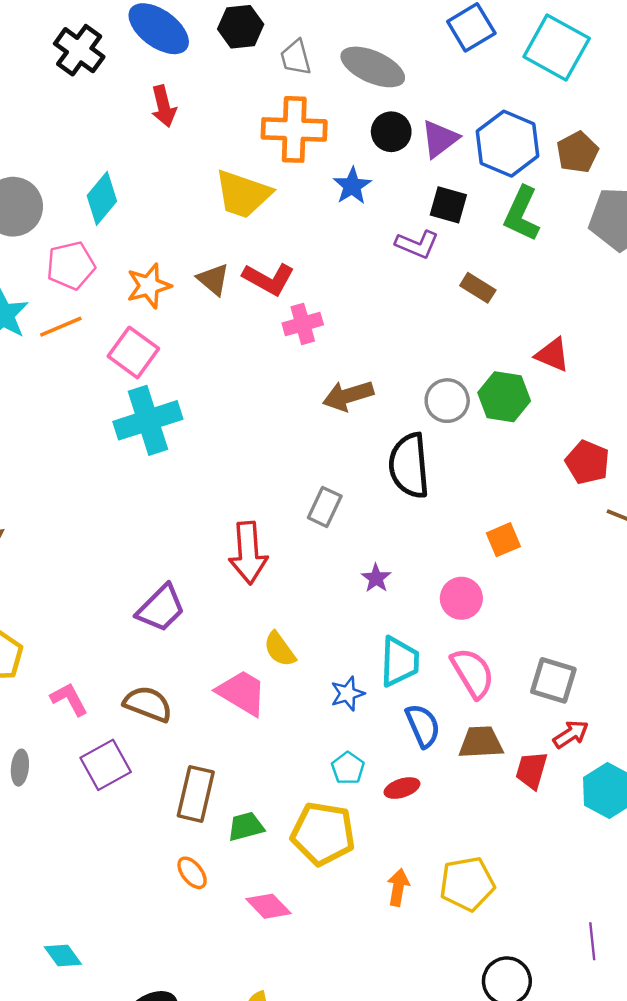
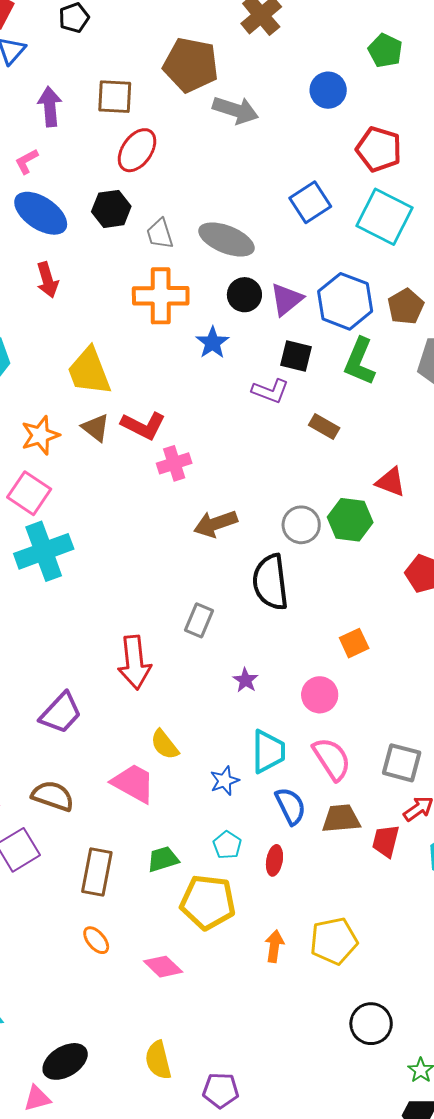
yellow trapezoid: (243, 194) -> (89, 371), moved, turned 52
red ellipse: (402, 788) -> (274, 860), turned -60
green trapezoid: (246, 827) -> (163, 859), moved

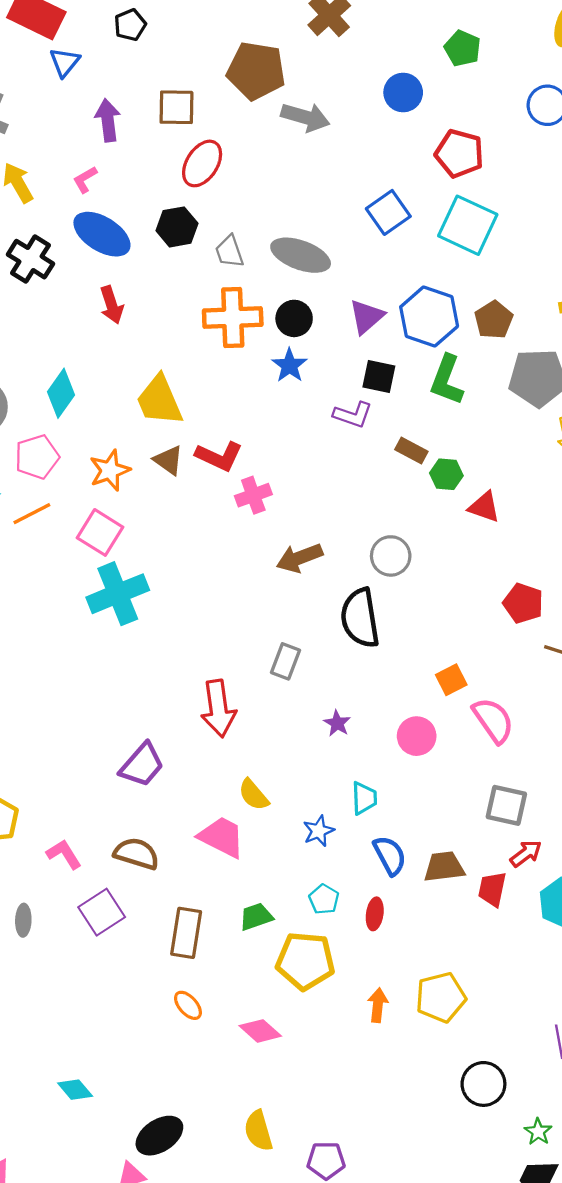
black circle: (244, 295) -> (294, 318), moved
green hexagon: (350, 520) -> (446, 474), moved, size x0.7
cyan trapezoid: (268, 751) -> (364, 798), size x0.7
pink semicircle: (332, 759) -> (493, 720), moved

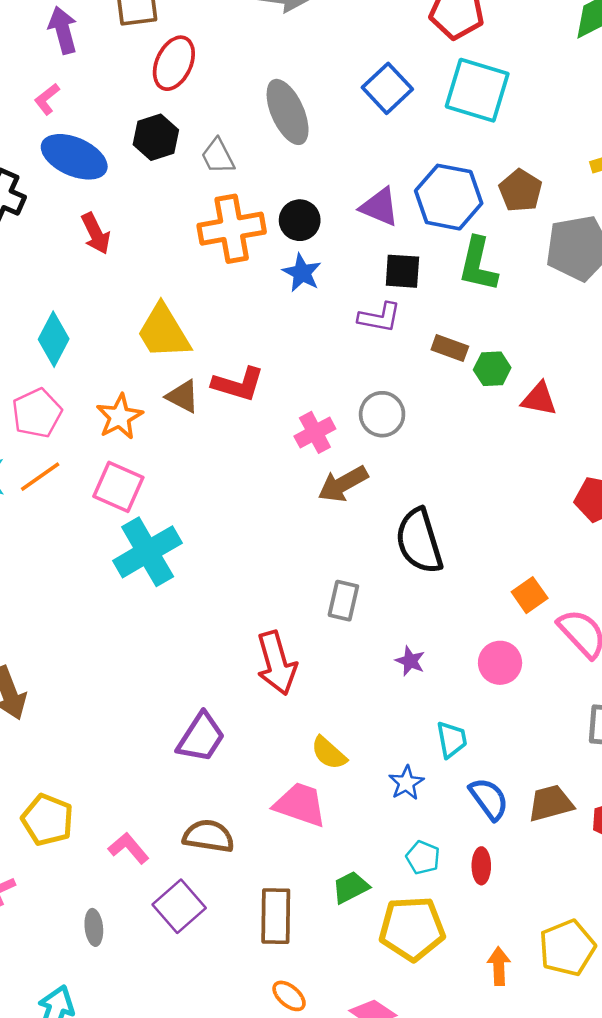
gray ellipse: (301, 255) -> (288, 112), moved, turned 54
purple triangle: (367, 317) -> (380, 207), turned -48
pink cross: (253, 495) -> (315, 432), moved
gray circle: (391, 556) -> (382, 414), moved

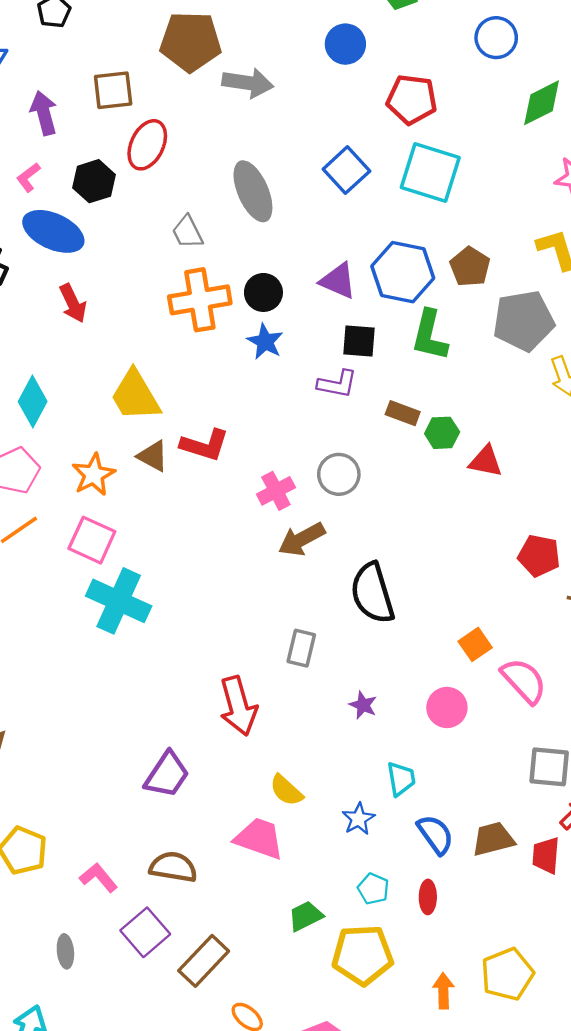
black hexagon: (156, 137) -> (94, 181), moved
cyan cross: (148, 552) -> (119, 601), turned -36
brown rectangle: (276, 916) -> (204, 961), moved, turned 42

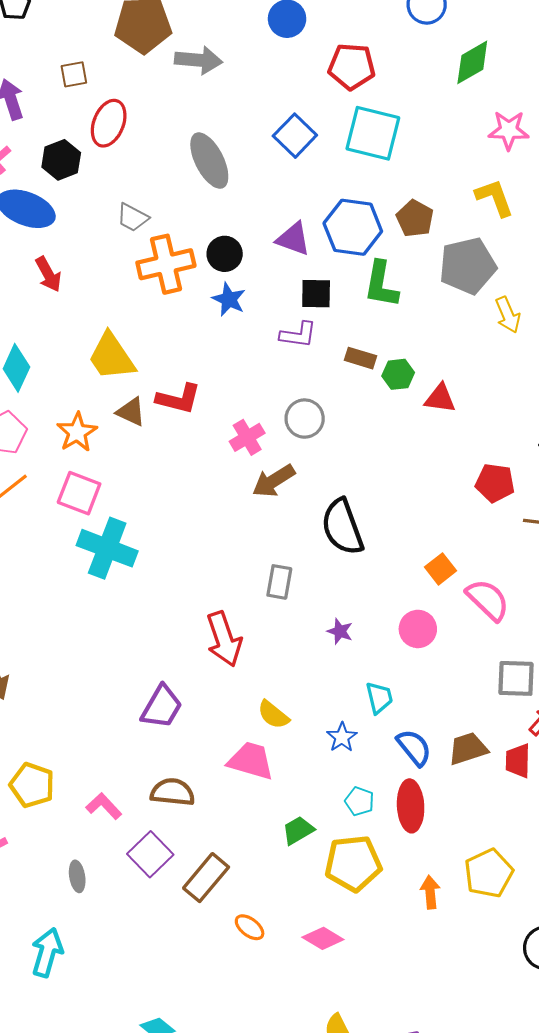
brown square: (113, 90) -> (74, 74), size x0.7
gray trapezoid: (188, 232) -> (133, 217), moved, turned -32
red ellipse: (428, 897) -> (411, 806), size x1.6

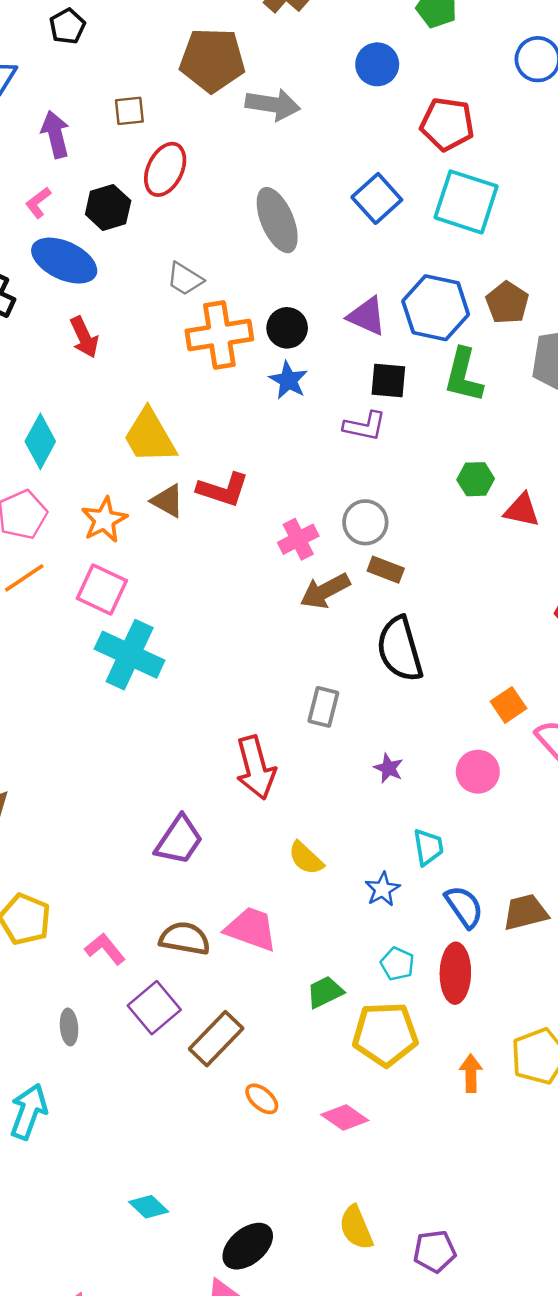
brown rectangle: (360, 358) -> (386, 570), moved
pink trapezoid: (251, 761) -> (251, 929), moved

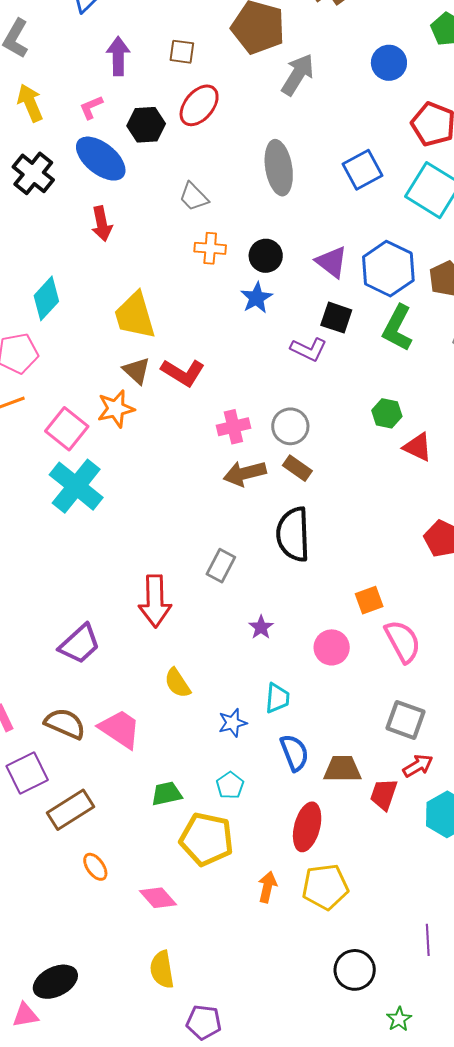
gray arrow: (273, 105) -> (298, 75), turned -81
orange cross: (219, 335) -> (210, 248), size x0.6
orange star: (104, 520) -> (116, 409), moved
red ellipse: (455, 973) -> (307, 827), moved
yellow semicircle: (356, 1228) -> (162, 969), moved

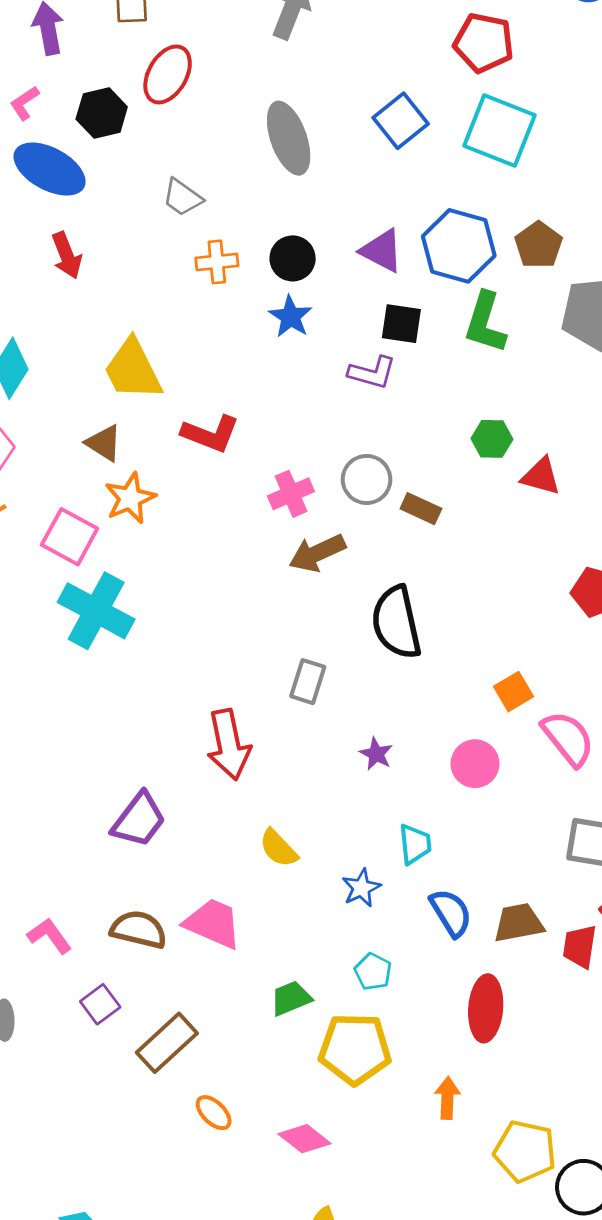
brown triangle: (136, 371) -> (104, 443), moved
brown rectangle: (297, 468) -> (421, 509), moved
purple square: (27, 773) -> (100, 1004), size x0.7
yellow pentagon: (325, 887) -> (525, 1151), moved, turned 30

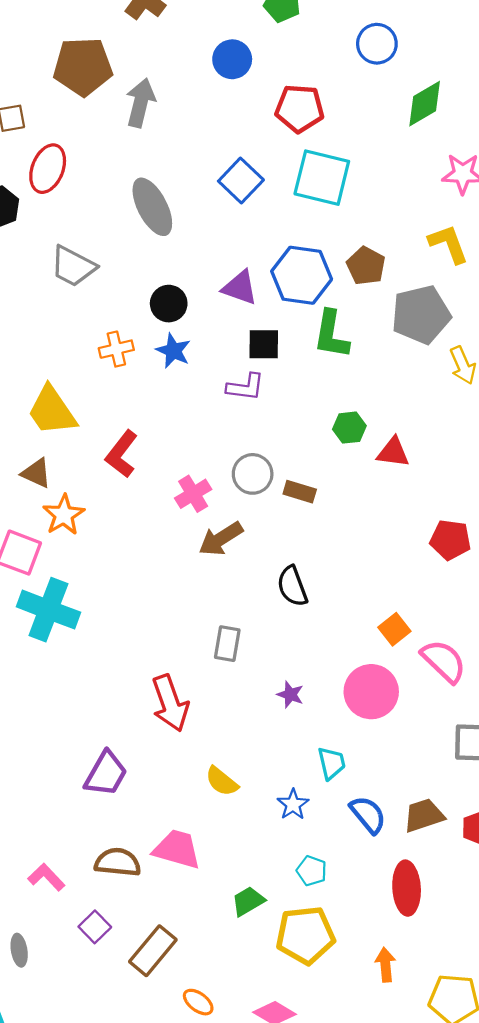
gray trapezoid: (182, 197) -> (73, 266), size x1.4
orange cross: (217, 262) -> (116, 349), moved
red L-shape: (211, 434) -> (122, 454), turned 114
black semicircle: (396, 622) -> (292, 586), size x0.7
pink circle: (475, 764) -> (371, 692), size x1.4

